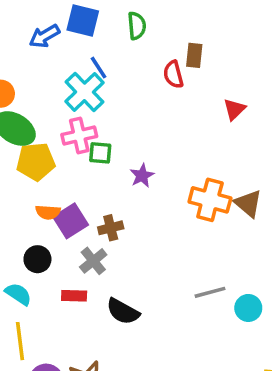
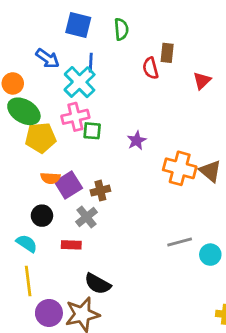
blue arrow: (44, 36) -> (48, 58), moved, turned -115
blue line: (98, 68) -> (91, 63), turned 36
red triangle: (234, 109) -> (202, 81), moved
purple star: (142, 176) -> (137, 141), moved
black semicircle: (123, 311) -> (98, 284), moved

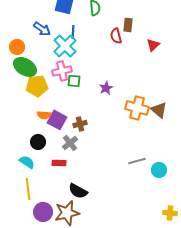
purple square: (68, 185) -> (57, 120), turned -30

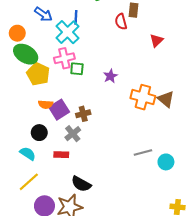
red triangle: (153, 45) -> (156, 40), moved
yellow pentagon: (37, 86) -> (38, 74), turned 30
purple square: (57, 120) -> (59, 110), turned 30
yellow line: (28, 189) -> (29, 182), turned 55

